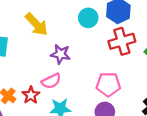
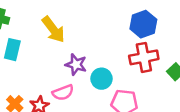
cyan circle: (88, 18) -> (101, 79), moved

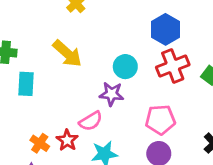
purple star: (76, 65) -> (112, 94), moved
cyan circle: (101, 79) -> (125, 67), moved

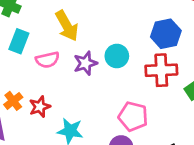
purple star: (112, 94) -> (85, 63), moved, turned 30
pink semicircle: (91, 121) -> (47, 60), moved

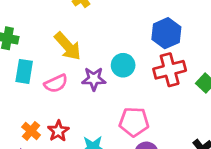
purple star: (85, 63) -> (94, 79), turned 30
pink pentagon: (133, 116) -> (134, 122), moved

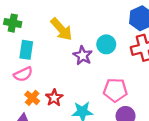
purple star: (94, 79) -> (83, 56), turned 30
pink semicircle: (56, 83) -> (23, 74), moved

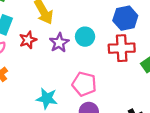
red star: (54, 98) -> (28, 40), moved

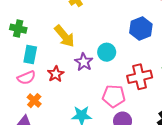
red star: (28, 40) -> (56, 74), moved
red cross: (122, 48) -> (140, 77), moved

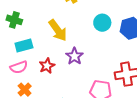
cyan circle: (107, 52) -> (102, 23), moved
cyan rectangle: (30, 55) -> (24, 45), turned 60

